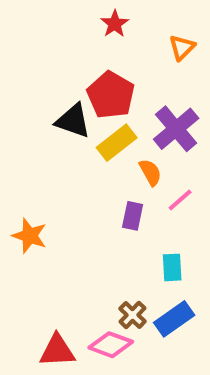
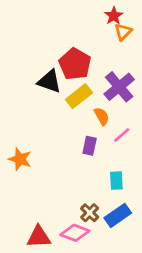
red star: (115, 24) -> (114, 16), moved

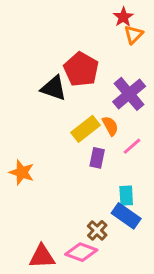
yellow rectangle: (79, 96) -> (86, 129), moved
blue rectangle: (118, 215) -> (126, 216), moved, turned 70

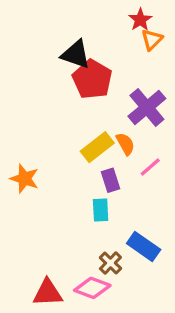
black triangle: (54, 88) -> (76, 54), moved
purple rectangle: (97, 158) -> (110, 180), turned -30
orange star: (22, 172) -> (24, 179), moved
cyan rectangle: (126, 196) -> (101, 210), moved

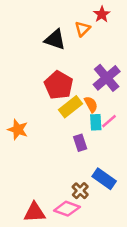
orange triangle: (152, 40) -> (83, 29), moved
red pentagon: (92, 79) -> (59, 85), moved
purple rectangle: (110, 180) -> (80, 143), moved
cyan rectangle: (101, 210) -> (96, 122), moved

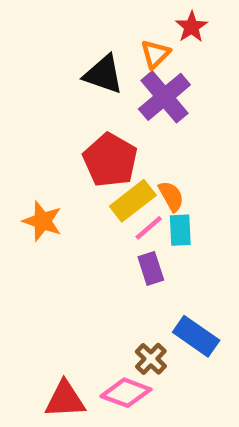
purple cross: (107, 78) -> (164, 97), moved
pink line: (109, 121) -> (149, 228), moved
orange star: (18, 130) -> (42, 221), moved

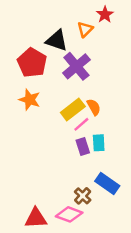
purple cross: (164, 97) -> (76, 66), moved
red pentagon: (110, 160) -> (32, 63), moved
orange star: (42, 221) -> (30, 100), moved
cyan rectangle: (180, 230) -> (99, 143), moved

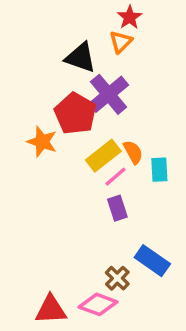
red star: (105, 15) -> (130, 17), moved
red pentagon: (32, 63) -> (75, 114), moved
cyan rectangle: (99, 143) -> (159, 170), moved

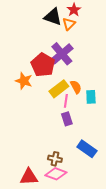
black triangle: (81, 58) -> (53, 17), moved
pink line: (116, 177) -> (66, 101), turned -40
brown cross: (117, 278) -> (55, 159), moved, turned -32

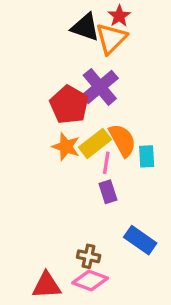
orange triangle: (69, 24) -> (111, 39), size x1.5
orange star: (24, 81) -> (66, 147), moved
orange semicircle: (76, 87) -> (122, 140), size x1.5

